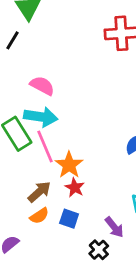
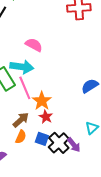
pink semicircle: (42, 86) -> (34, 45), moved
orange semicircle: (39, 216) -> (21, 137), turned -32
black cross: (99, 250) -> (59, 143), moved, size x1.5

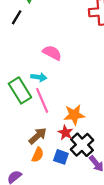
cyan arrow: (22, 67) -> (39, 77), size x0.6
orange star: (42, 101) -> (74, 115), moved, turned 30
black cross: (59, 143) -> (82, 145), moved

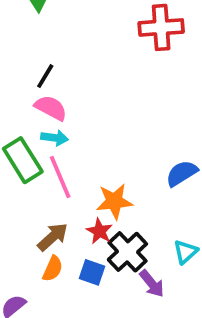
black line: (17, 17) -> (45, 76), moved
pink semicircle: (52, 53) -> (51, 108), moved

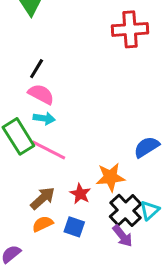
pink line: (60, 177) -> (49, 150), turned -40
orange star: (114, 201) -> (110, 177), moved
black cross: (127, 252) -> (125, 210), moved
orange semicircle: (53, 269) -> (43, 224), turned -140

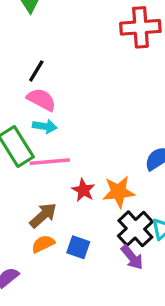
pink line: (49, 150) -> (50, 162), turned -32
red star: (80, 194) -> (83, 190), moved

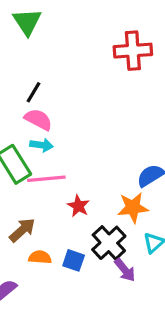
orange star: (119, 192) -> (133, 208), moved
brown arrow: (43, 215) -> (22, 230), moved
black cross: (135, 229) -> (109, 243), moved
orange semicircle: (43, 244) -> (40, 257), turned 30

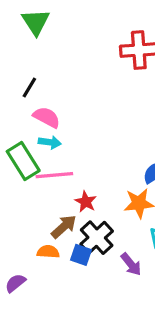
black line: (34, 92) -> (29, 88), moved
brown arrow: (22, 230) -> (64, 227), moved
black cross: (109, 243) -> (97, 238), moved

